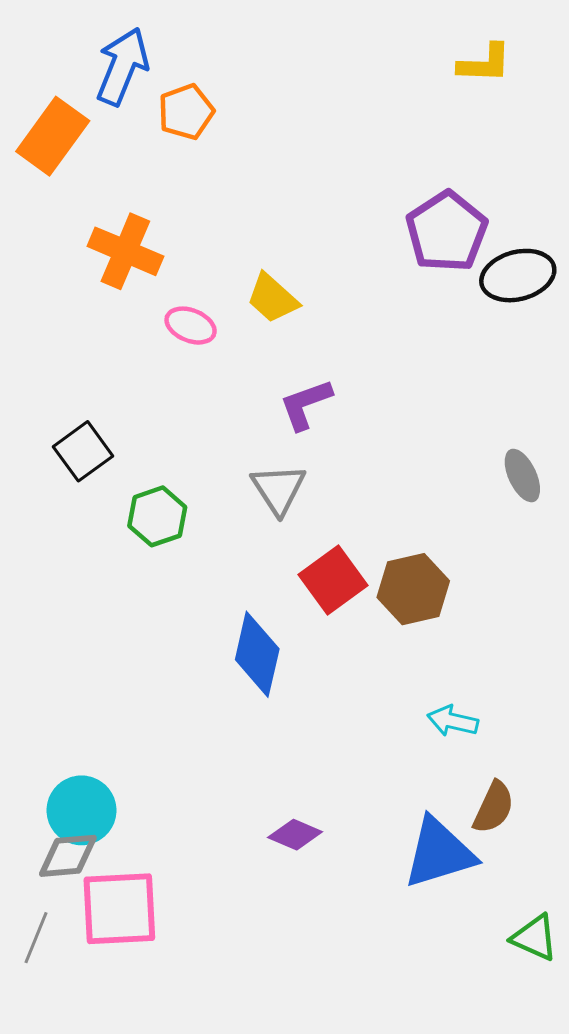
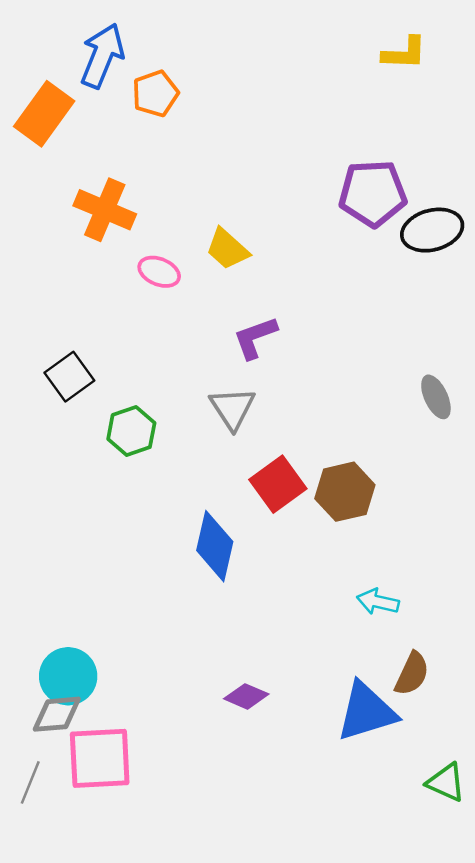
purple pentagon: (447, 232) -> (373, 193), turned 30

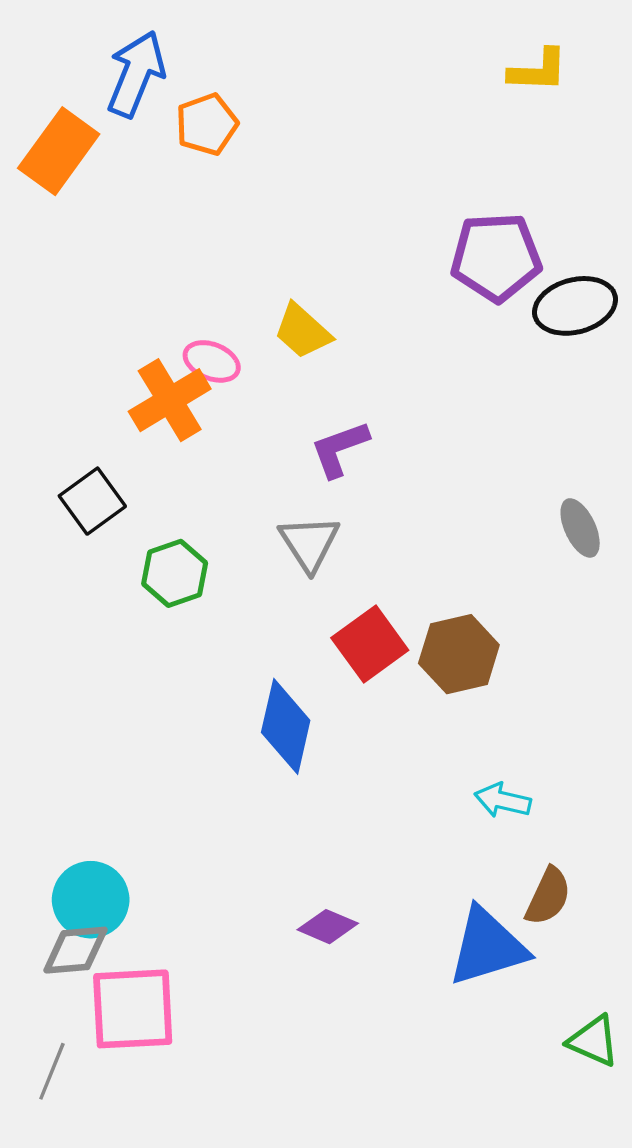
orange cross: (105, 210) -> (170, 400), moved, turned 36
gray line: (30, 782) -> (52, 1071), moved

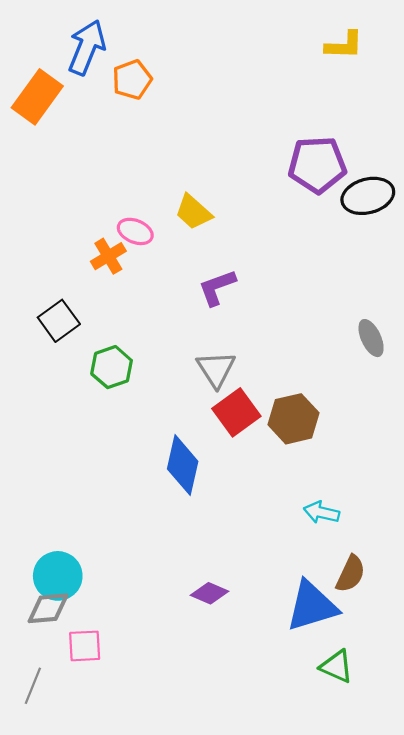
orange cross: (170, 400) -> (108, 256), size x0.7
gray triangle: (309, 543) -> (216, 369), moved
pink square: (133, 1009) -> (85, 646), size x0.6
green triangle: (594, 1041) -> (337, 666), moved

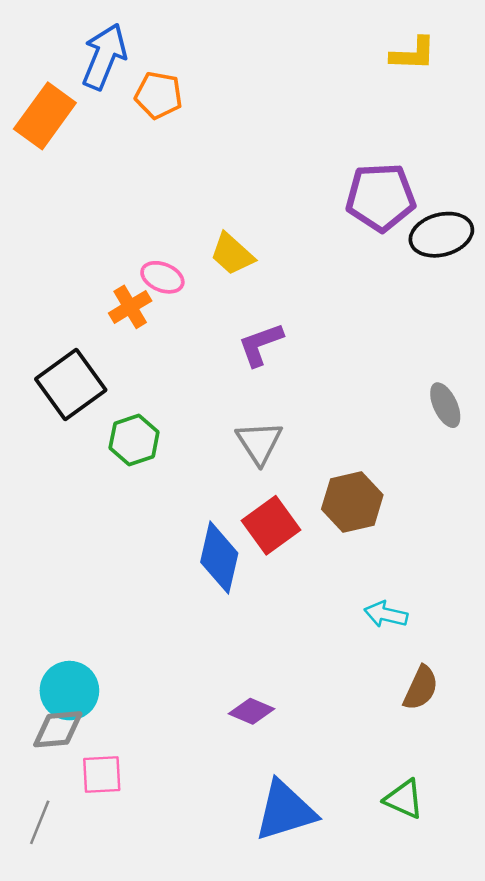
orange pentagon: (132, 80) -> (159, 95), turned 30
black square: (59, 321) -> (71, 384), size x1.4
red square: (236, 412) -> (271, 525), moved
blue triangle: (312, 606) -> (285, 811), moved

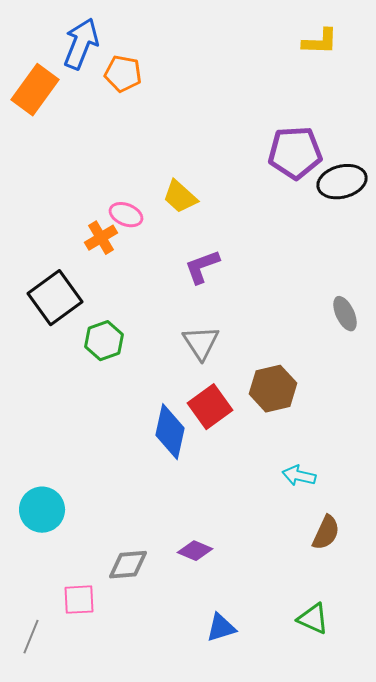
cyan circle: (69, 691) -> (42, 510), moved
gray diamond: (58, 729) -> (128, 565), moved
blue triangle: (285, 811) -> (221, 628), size x0.6

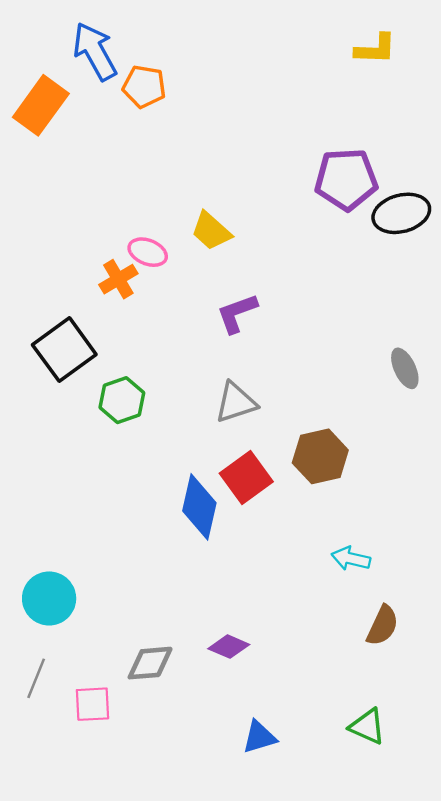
blue arrow: (81, 44) -> (95, 51), turned -51
gray triangle: (201, 343) -> (236, 402), turned 45
gray line: (31, 637) -> (36, 678), moved

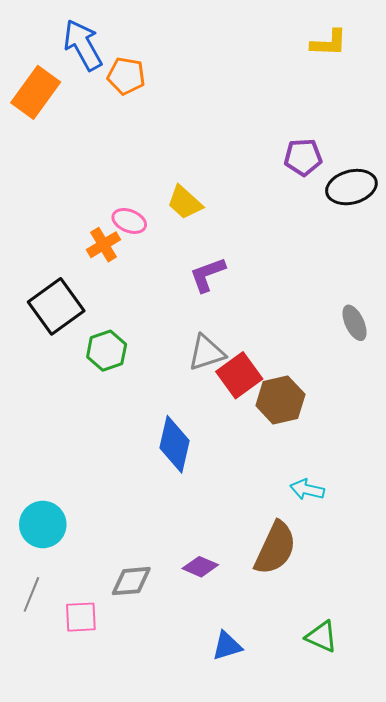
purple pentagon: (346, 179) -> (303, 157), size x0.7
red square: (246, 478) -> (239, 375), moved
brown semicircle: (383, 625) -> (275, 548), moved, size x1.5

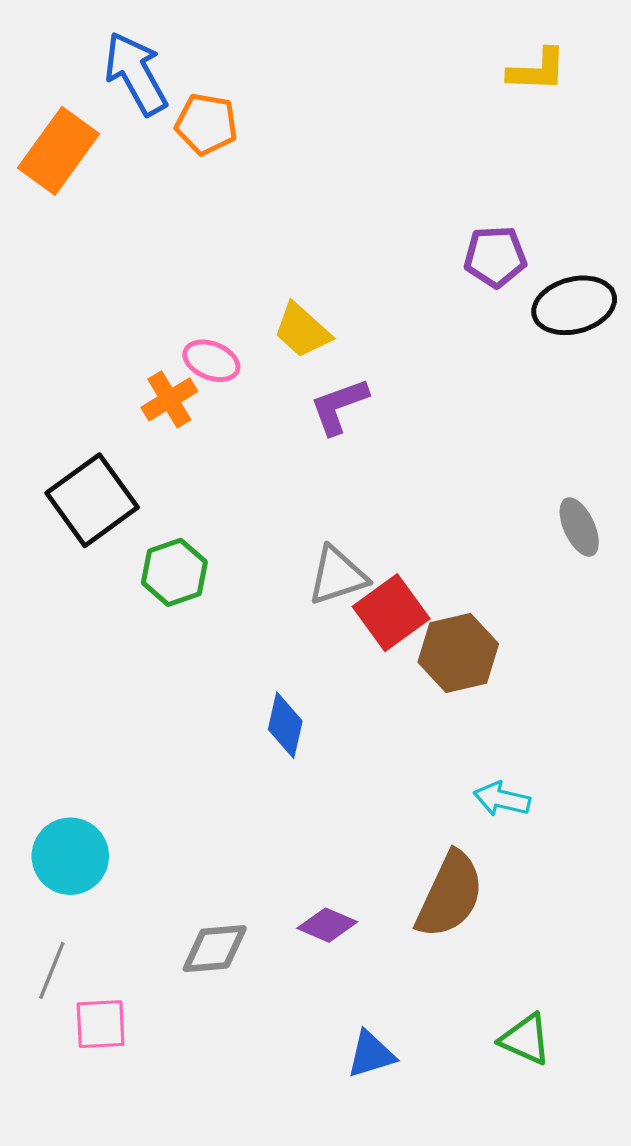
purple L-shape: (207, 274) -> (339, 406), moved
blue diamond: (174, 444) -> (285, 725), size x0.7
pink square: (81, 617) -> (101, 1024), moved

